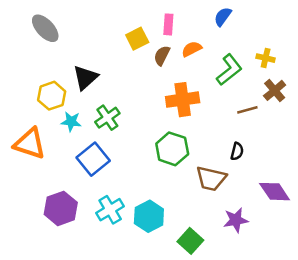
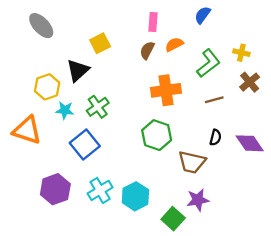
yellow square: (137, 39) -> (100, 43), moved
brown line: (247, 110) -> (214, 100), moved
purple diamond: (275, 192) -> (250, 143), moved
purple star: (236, 220) -> (198, 200), moved

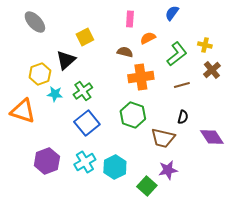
brown semicircle: (147, 50) -> (125, 52), moved, turned 77
purple diamond: (250, 143) -> (212, 137), moved
blue square: (85, 144) -> (87, 123), moved

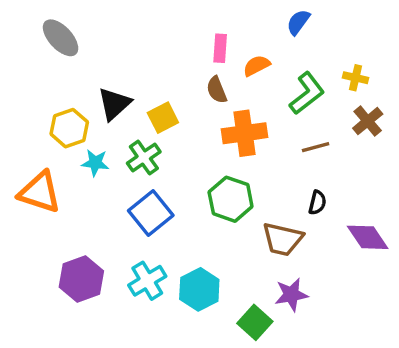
pink rectangle: (130, 19) -> (220, 48), moved
yellow square: (85, 37) -> (163, 118), moved
brown semicircle: (125, 52) -> (217, 90), turned -126

